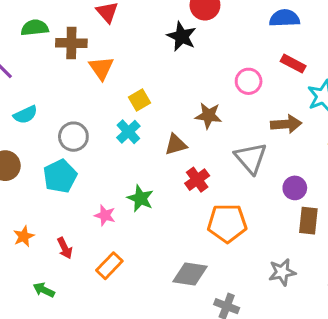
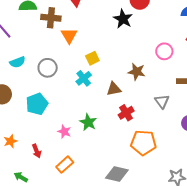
gray circle: (73, 137) -> (48, 68), moved
gray triangle: (251, 158) -> (162, 101), size x0.7

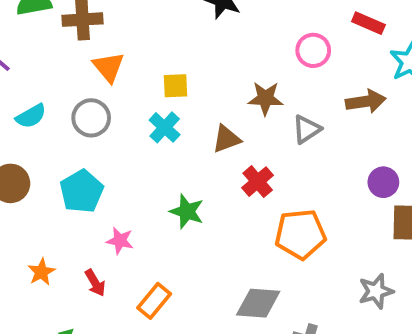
orange triangle: (69, 36) -> (108, 67), moved
yellow square: (92, 58) -> (175, 86), turned 32
gray triangle: (162, 101) -> (307, 129), moved, turned 42
pink star: (64, 132) -> (120, 241), moved

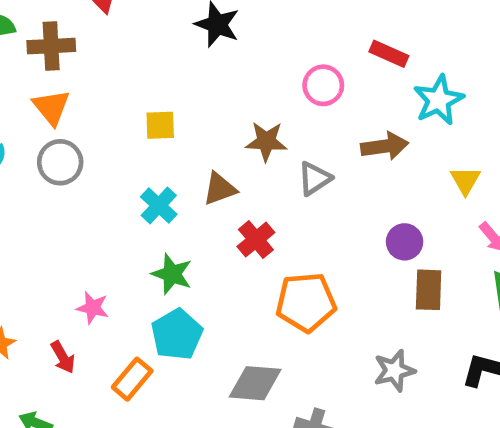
orange triangle: (108, 67) -> (51, 107), moved
cyan cross: (165, 127) -> (159, 205), moved
cyan pentagon: (82, 191) -> (177, 334), moved

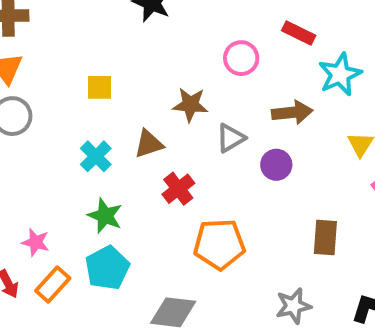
purple circle: (405, 242) -> (276, 165), moved
orange rectangle: (132, 379) -> (53, 285), moved

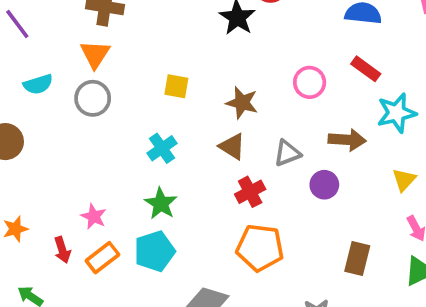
brown star: (190, 105) -> (242, 103), moved
brown triangle: (149, 144) -> (232, 146), moved, turned 40
red cross: (178, 189) -> (250, 192), moved

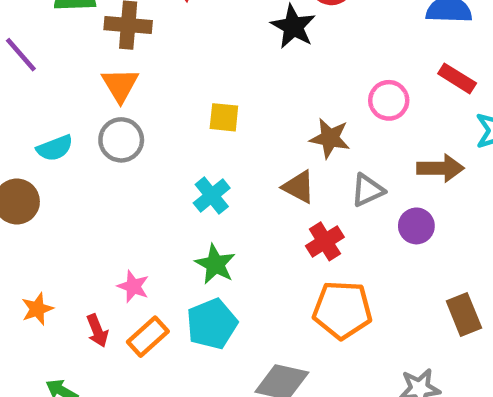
cyan semicircle: (38, 84) -> (55, 148), moved
brown star: (242, 103) -> (330, 138), moved
brown rectangle: (357, 259) -> (464, 314), turned -32

